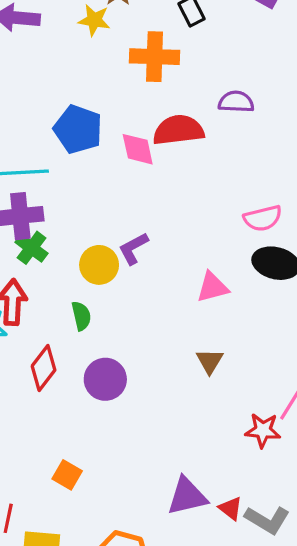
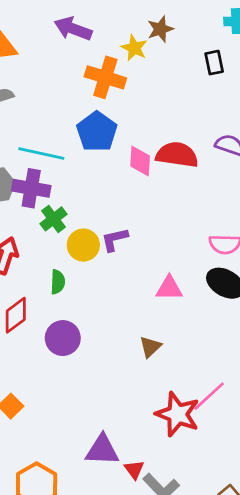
orange cross: (155, 57) -> (105, 77), moved
green cross: (31, 248) -> (53, 219), moved
red star: (263, 430) -> (178, 414), size x1.5

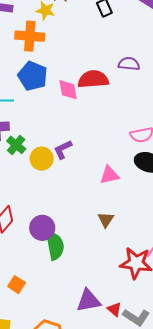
green semicircle: (58, 282) -> (55, 246), moved, size x1.6

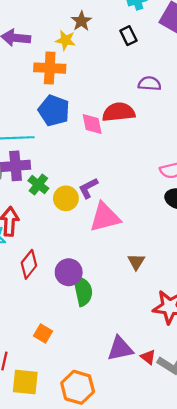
purple semicircle: (129, 64) -> (149, 84), moved
pink triangle: (109, 175) -> (105, 217), moved, size x1.5

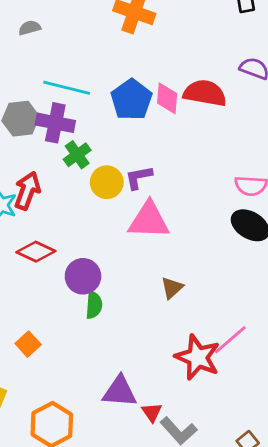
blue pentagon: (54, 111) -> (131, 100), moved
red diamond: (29, 264) -> (36, 252), turned 60
green semicircle: (83, 291) -> (94, 305), size x0.7

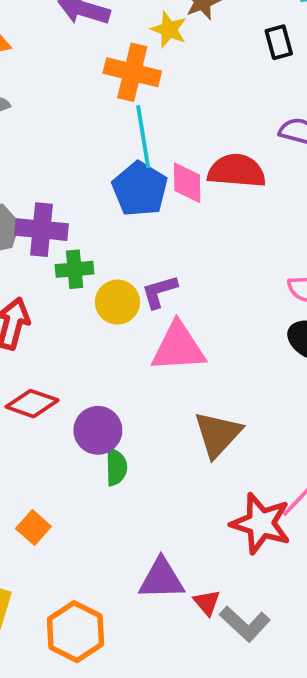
cyan line: (67, 88) -> (143, 137), moved, turned 72
green cross: (77, 155) -> (75, 269), turned 36
brown triangle: (172, 288) -> (218, 434), size x1.6

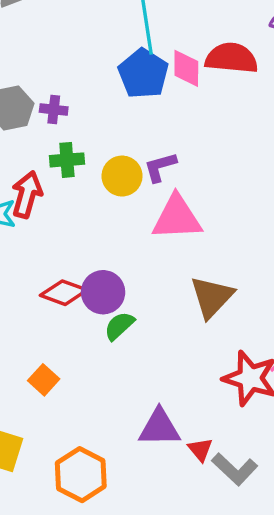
purple cross: (41, 230) -> (54, 110), size x0.6
green cross: (75, 269) -> (67, 160), moved
red diamond: (32, 404) -> (64, 293), moved
green semicircle: (116, 467) -> (119, 326), turned -132

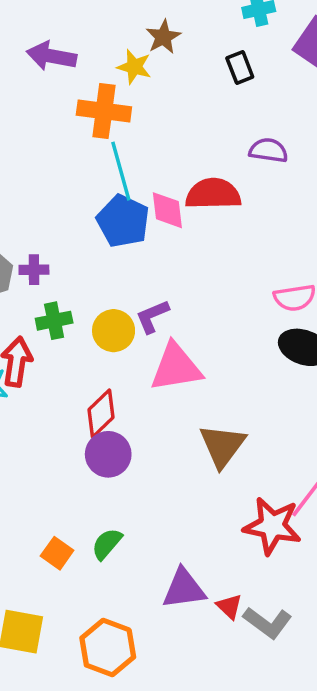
red diamond: (64, 293) -> (101, 413), moved, turned -57
green semicircle: (119, 326) -> (107, 544), moved

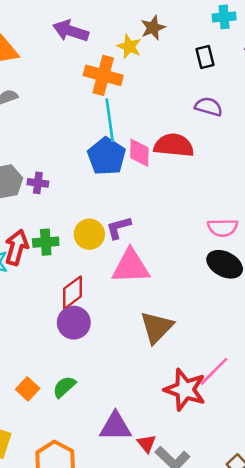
purple semicircle: (268, 150) -> (208, 107), moved
green cross: (54, 321) -> (46, 242), moved

